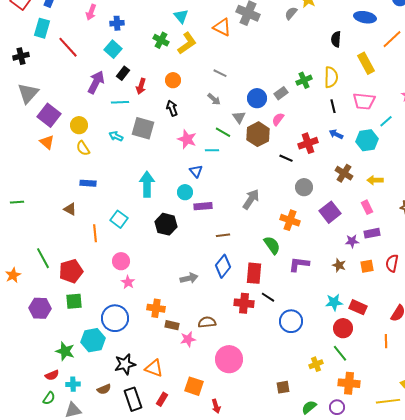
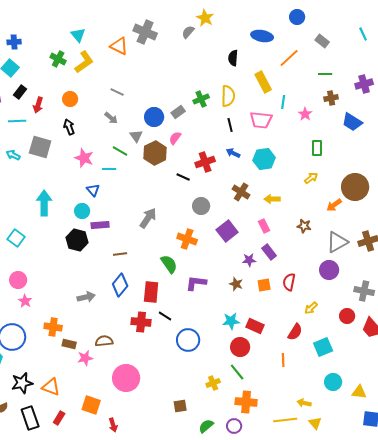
cyan line: (386, 121) -> (283, 102), moved, turned -40
black hexagon: (166, 224) -> (77, 240), moved
purple rectangle: (372, 233) -> (269, 252), turned 63

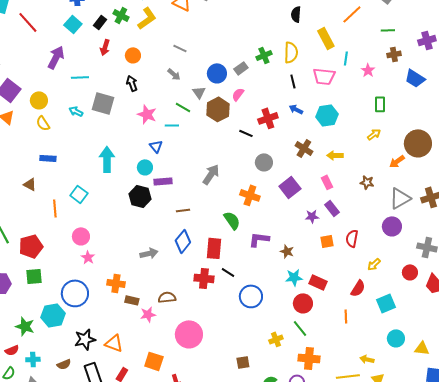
black rectangle: (20, 92) -> (100, 22), moved
red arrow: (38, 105) -> (105, 47), moved
brown star: (236, 284) -> (287, 251), moved

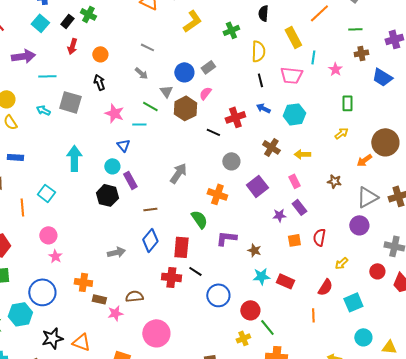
yellow L-shape: (147, 18) -> (192, 21), moved
green cross: (264, 55) -> (231, 30), moved
purple arrow: (56, 57) -> (23, 56), turned 55
purple rectangle: (163, 181) -> (130, 180), turned 66
red circle: (303, 303) -> (250, 310), moved

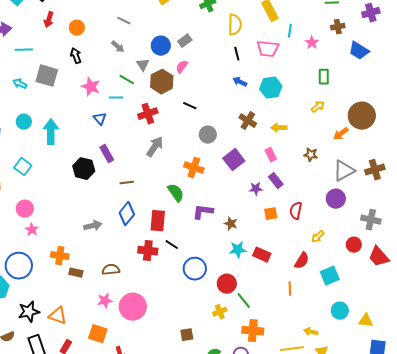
red cross: (235, 117) -> (148, 114), moved
cyan circle: (112, 166) -> (24, 122), moved
pink star: (115, 313) -> (105, 301), moved

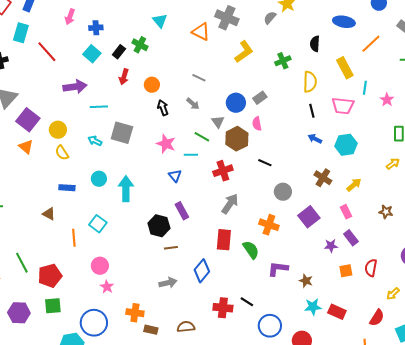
black arrow: (76, 56) -> (163, 108), moved
pink semicircle: (182, 67) -> (257, 124), turned -48
yellow arrow: (279, 128) -> (354, 185), turned 140
brown line: (127, 183) -> (171, 248), moved
red rectangle: (158, 221) -> (224, 240), moved

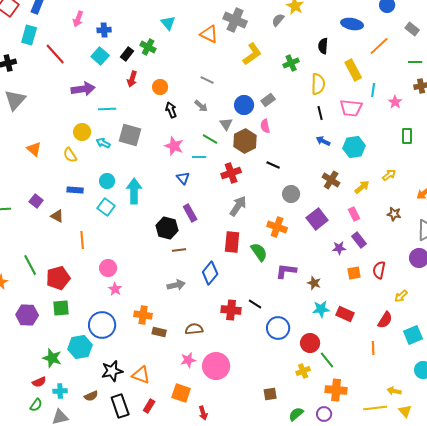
purple square: (28, 120) -> (36, 201), moved, size x0.6
yellow circle: (58, 130) -> (82, 132), moved
yellow arrow: (393, 164) -> (389, 175), moved
cyan square: (98, 224) -> (106, 207), moved

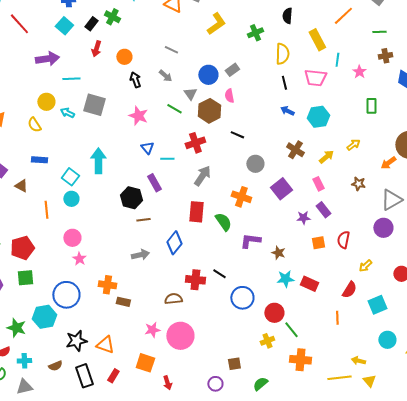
cyan line: (199, 157) -> (167, 159), moved
cyan circle: (107, 181) -> (71, 199), moved
brown semicircle: (194, 329) -> (173, 299), moved
purple circle: (324, 414) -> (215, 384), moved

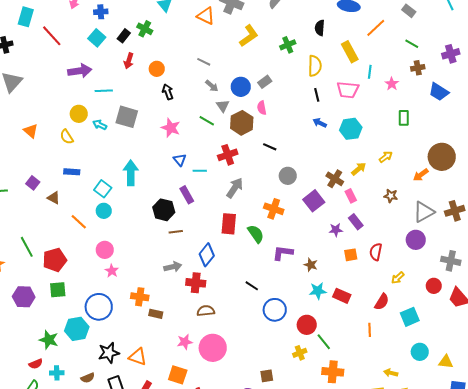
green line: (379, 32) -> (412, 44), turned 32
gray arrow: (165, 76) -> (212, 86), moved
brown cross: (295, 150) -> (335, 179), moved
orange line: (46, 210) -> (79, 222), turned -42
red cross: (195, 280) -> (196, 283), moved

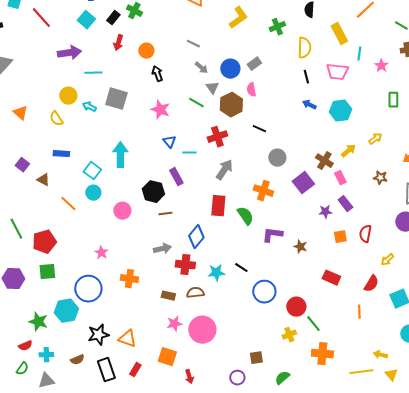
pink circle: (105, 250) -> (122, 211), moved
cyan star: (318, 291) -> (216, 273), moved
brown rectangle: (156, 314) -> (168, 296), moved

